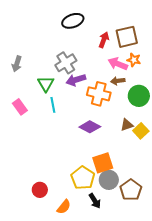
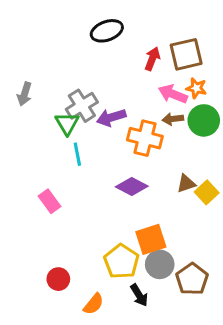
gray cross: (66, 63) -> (82, 106), moved
green circle: (139, 96) -> (204, 120), moved
pink rectangle: (20, 107) -> (50, 201), moved

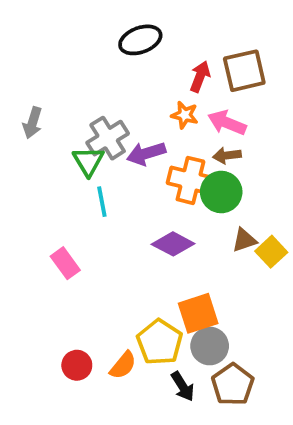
orange star: (196, 88) -> (185, 115), moved
green circle: (204, 120) -> (221, 192), moved
brown pentagon: (192, 279) -> (233, 384), moved
orange semicircle: (94, 304) -> (123, 365), moved

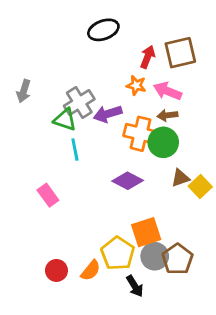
green triangle: (88, 161) -> (65, 120), turned -40
brown pentagon: (233, 384) -> (177, 259), moved

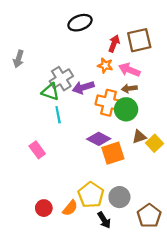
gray arrow: (24, 91) -> (19, 59), moved
orange square: (146, 232) -> (113, 153), moved
brown pentagon: (177, 259) -> (149, 216), moved

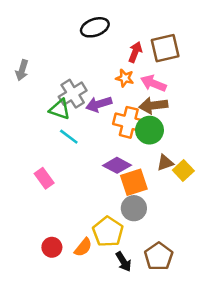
brown arrow: (129, 88) -> (153, 105), size x1.5
cyan line: (58, 115) -> (69, 137), turned -42
gray circle: (119, 197) -> (134, 208), moved
brown pentagon: (149, 216) -> (159, 256), moved

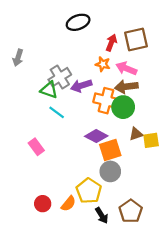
yellow square: (183, 170) -> (151, 140), turned 35

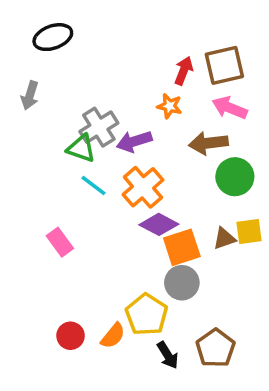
black ellipse: (78, 22) -> (53, 37), moved
pink arrow: (126, 68) -> (230, 108), moved
orange cross: (106, 101) -> (143, 187), moved, turned 35
green circle: (123, 107) -> (235, 177), moved
brown triangle: (136, 134) -> (224, 239), moved

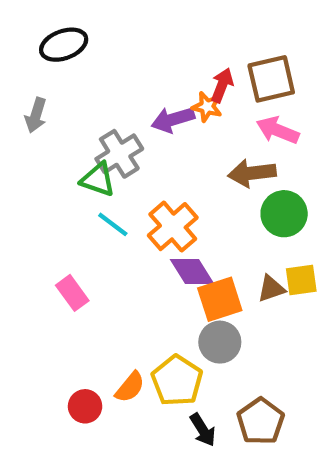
orange star: (169, 106) -> (207, 107), moved
purple arrow: (134, 141) -> (173, 120), moved
purple diamond: (159, 224) -> (192, 271), turned 30
orange semicircle: (113, 336) -> (130, 387), moved

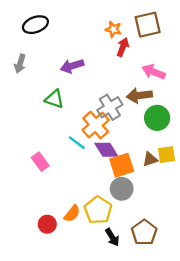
brown square: (271, 79) -> (148, 25), moved
orange star: (207, 107) -> (113, 29), moved
purple arrow: (173, 120) -> (72, 66), moved
gray cross: (119, 154) -> (110, 107), moved
cyan line: (113, 224) -> (77, 143), moved

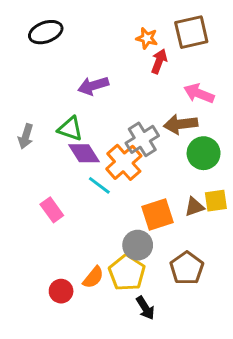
gray arrow: (20, 64) -> (26, 136), moved
purple diamond: (106, 150) -> (84, 153), moved
gray circle: (122, 189) -> (138, 245), moved
brown pentagon: (144, 232) -> (187, 268), moved

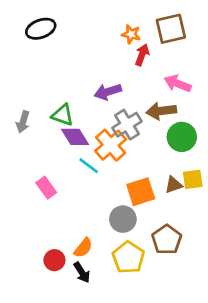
purple arrow: (93, 86) -> (108, 92), moved
yellow pentagon: (127, 273) -> (128, 257), moved
black arrow: (145, 308) -> (82, 272), moved

